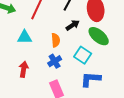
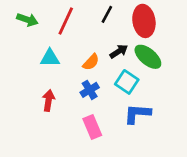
black arrow: (73, 25) -> (119, 51), moved
orange semicircle: (56, 40) -> (91, 62), turned 48

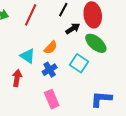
black arrow: (119, 51) -> (73, 29), moved
cyan triangle: (50, 58) -> (27, 56), moved, turned 35
blue L-shape: (137, 114) -> (101, 99), moved

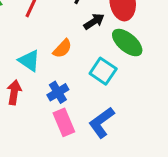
blue cross: (50, 70) -> (58, 92), moved
blue L-shape: (101, 99) -> (102, 122), moved, turned -40

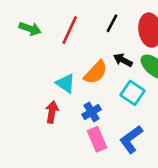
black arrow: (94, 21) -> (123, 60), moved, turned -120
orange semicircle: (62, 49) -> (96, 72), size x1.4

